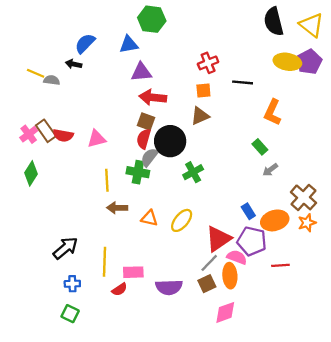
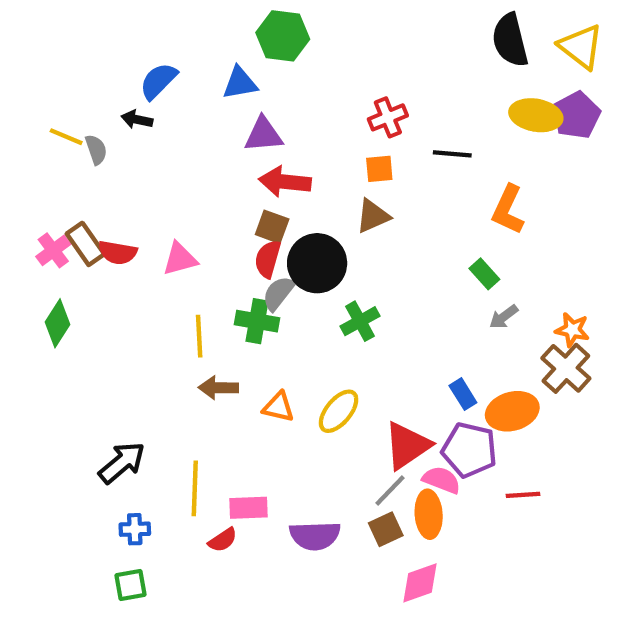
gray semicircle: (52, 80) -> (96, 150), turned 63
orange star: (307, 223) -> (572, 330), moved, turned 30
green square: (70, 314) -> (130, 585), turned -36

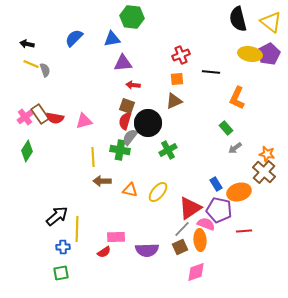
black arrow: (137, 120) -> (27, 44), moved
red arrow: (285, 182) -> (133, 85), size x0.6
yellow line: (195, 488) -> (77, 229), moved

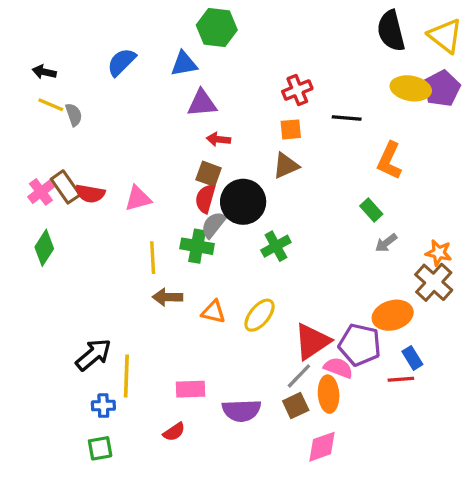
blue rectangle: (216, 184) -> (412, 358), moved
red semicircle: (104, 252) -> (174, 432), moved

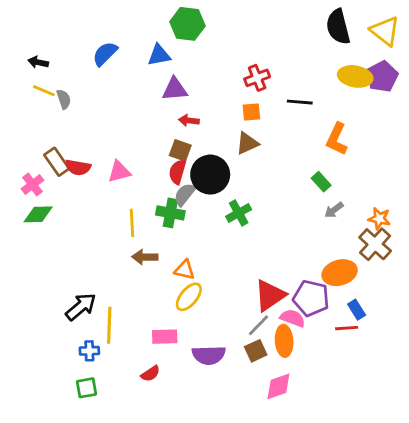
pink cross: (41, 192) -> (32, 184), moved
green diamond: (44, 248) -> (38, 214), turned 56
yellow ellipse: (260, 315) -> (189, 297), moved

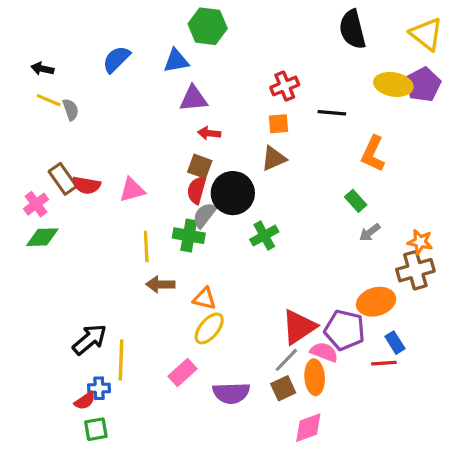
black semicircle: (338, 27) -> (352, 29), moved
brown cross: (375, 244) -> (415, 270), turned 32
pink rectangle: (165, 337) -> (182, 373), turned -40
red semicircle: (150, 374) -> (85, 401), moved

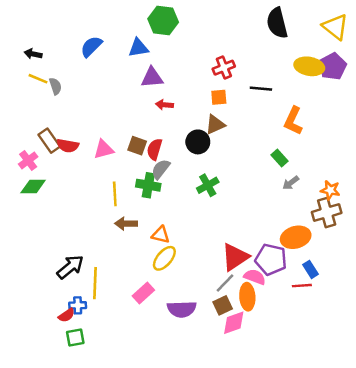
brown square: (200, 166) -> (137, 146), moved
black circle: (233, 193) -> (198, 142), moved, size x0.7
pink diamond: (308, 428) -> (234, 323), moved

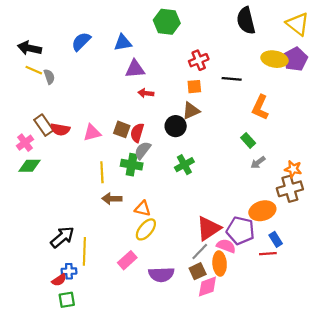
green hexagon: (163, 21) -> (167, 22), moved
black arrow: (33, 54) -> (29, 48), size x1.5

